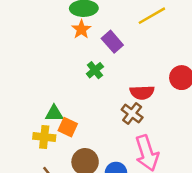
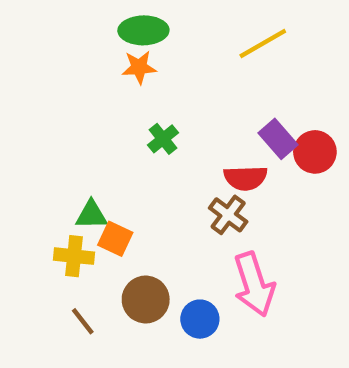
orange star: (81, 29) -> (139, 67), turned 30
purple rectangle: (112, 42) -> (278, 139), moved

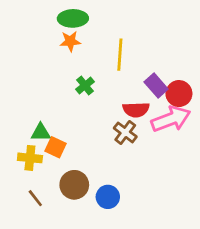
yellow line: (263, 43) -> (120, 55), moved, turned -56
pink arrow: (254, 284) -> (171, 119), moved, turned -93

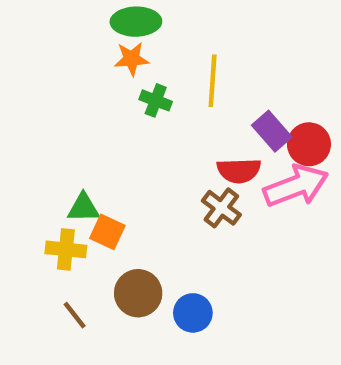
green cross: (85, 86) -> (156, 100), moved, turned -30

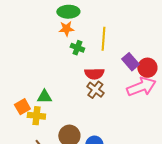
red semicircle: (239, 171) -> (94, 74), moved
brown cross: (221, 208) -> (95, 90), moved
orange square: (107, 232) -> (22, 107), moved, turned 35

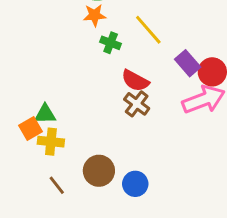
yellow line: (103, 39) -> (148, 30), turned -45
red semicircle: (94, 74) -> (135, 81), turned 30
green triangle: (44, 97) -> (45, 114), moved

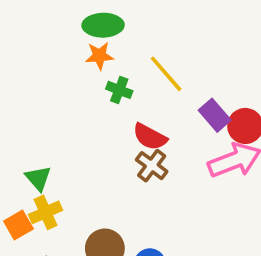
green triangle: (45, 114) -> (38, 178), turned 50
orange square: (31, 129) -> (18, 225), moved
yellow cross: (51, 142) -> (45, 212), turned -30

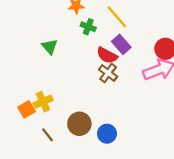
purple rectangle: (215, 115) -> (121, 44), moved
green triangle: (38, 178) -> (50, 47), moved

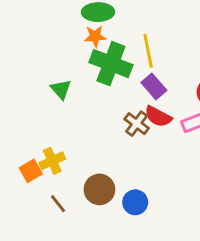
yellow line: (117, 17) -> (148, 51), turned 30
green cross: (88, 27) -> (111, 64), size x2.0
red semicircle: (107, 55) -> (158, 116), moved

